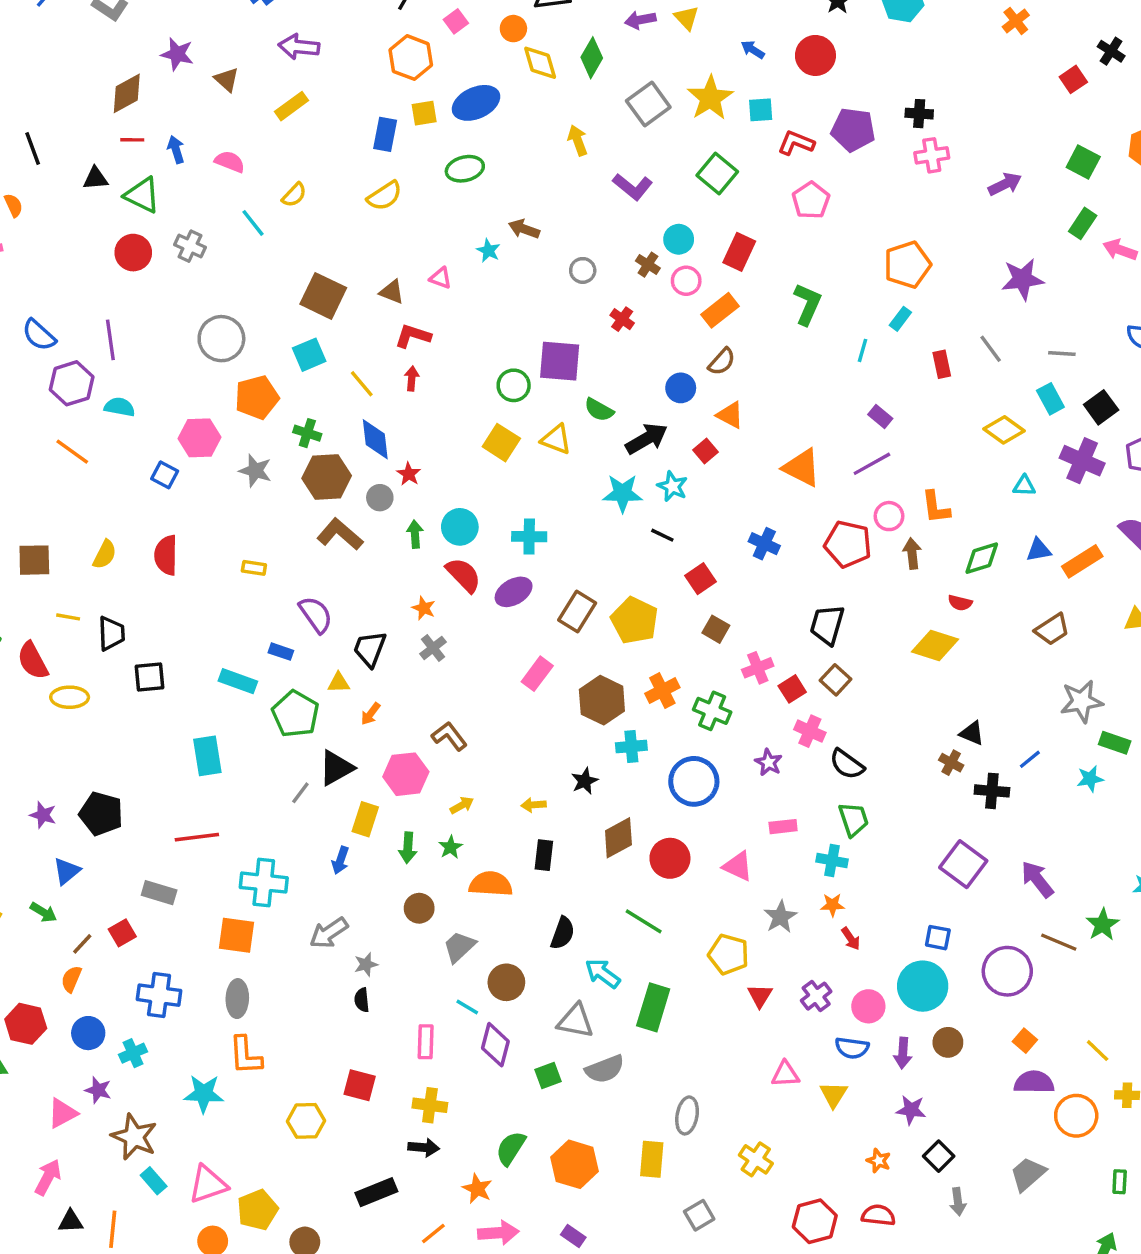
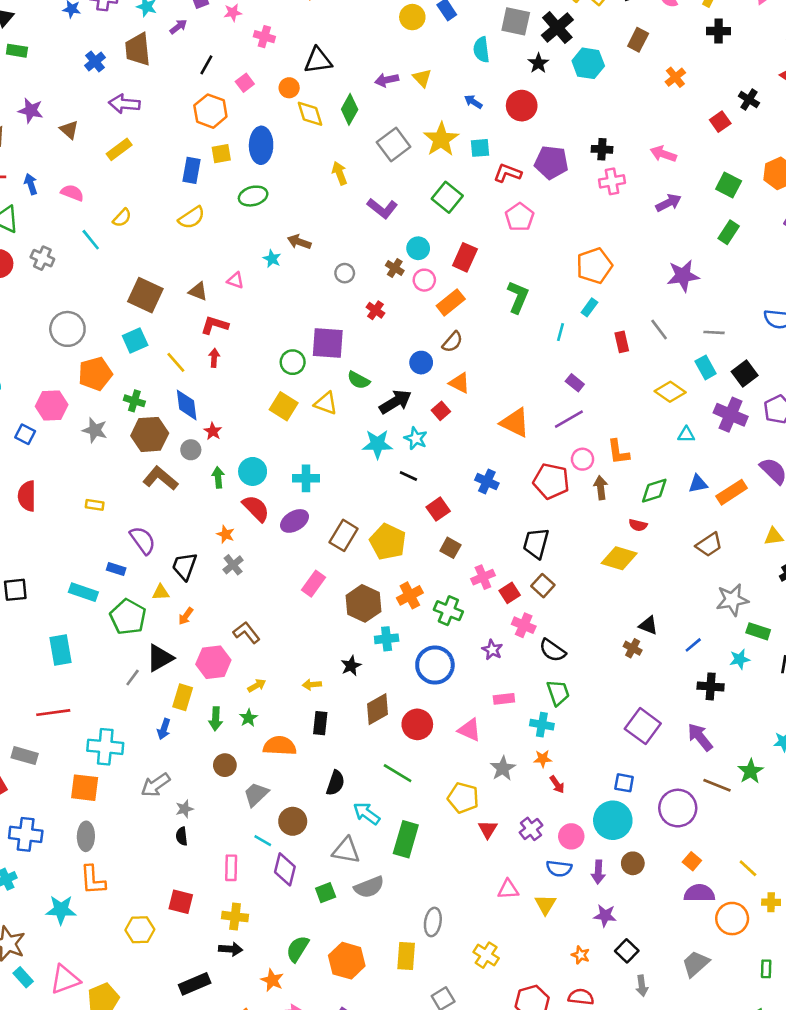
blue ellipse: (476, 103) -> (261, 145), turned -64
pink arrow: (1120, 250) -> (663, 154), moved
black cross: (992, 791) -> (711, 686), moved

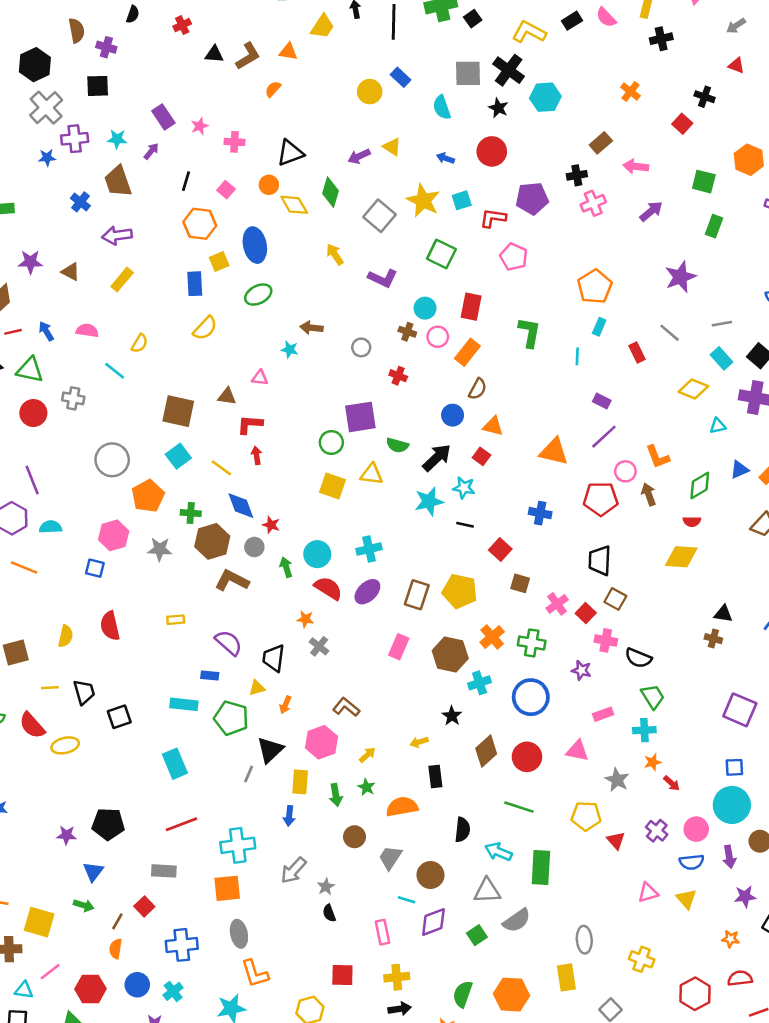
brown rectangle: (638, 40) -> (601, 143), moved, turned 35
purple diamond: (285, 869) -> (433, 922), turned 68

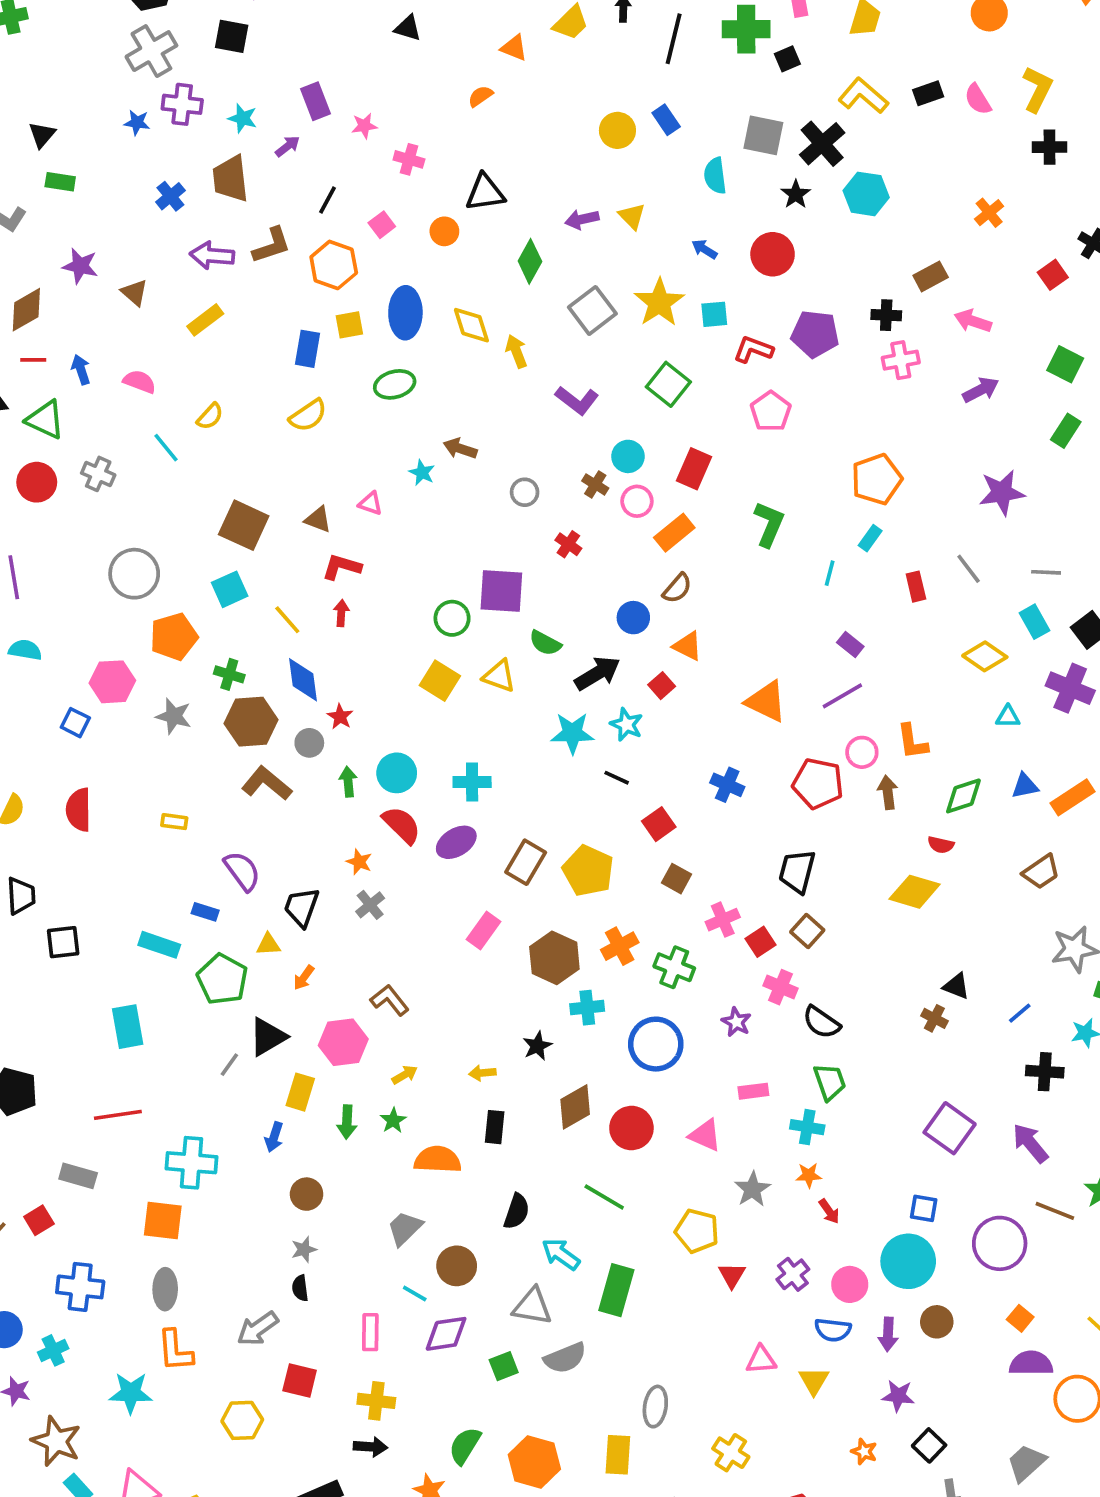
brown L-shape: (248, 56) -> (272, 245), moved
yellow diamond: (294, 205) -> (471, 325), moved
brown circle: (355, 837) -> (307, 1194), moved
gray arrow: (294, 870) -> (258, 1329), moved

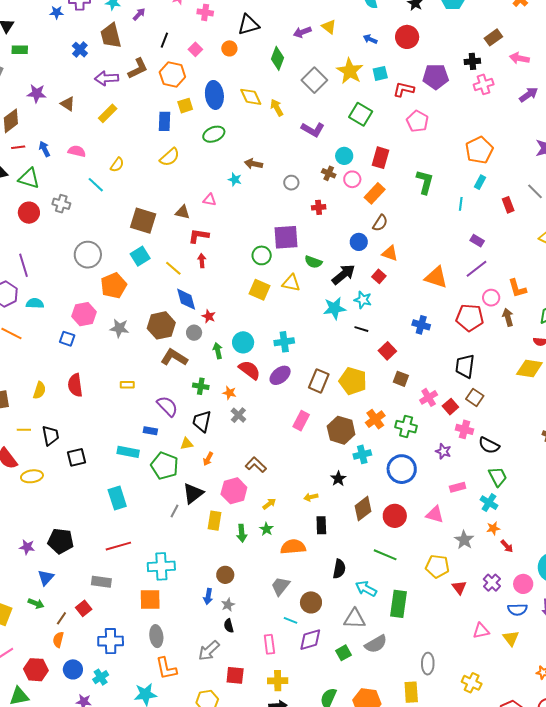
red cross: (568, 544) -> (319, 207), turned -32
green cross: (229, 674) -> (201, 386), moved
cyan cross: (807, 1127) -> (489, 503), turned 30
blue arrow: (274, 1137) -> (208, 596), moved

